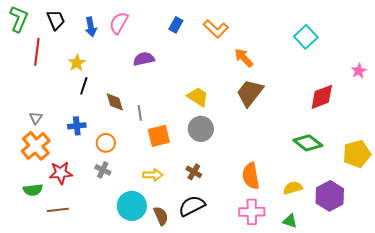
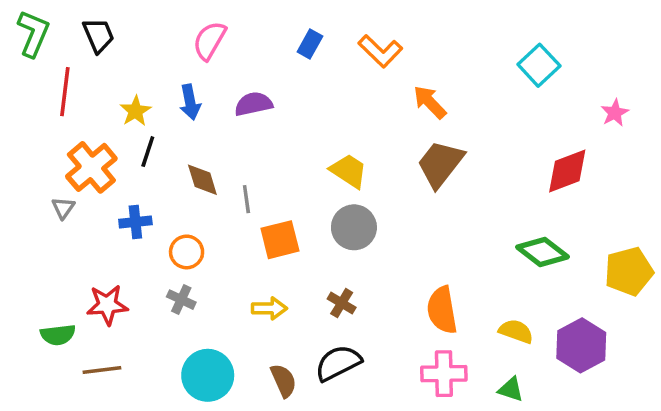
blue arrow: (91, 27) -> (190, 102), moved
pink star: (359, 71) -> (615, 113), moved
orange cross: (36, 146) -> (91, 167), moved
yellow semicircle: (293, 188) -> (516, 331), turned 36
cyan circle: (132, 206) -> (208, 375), moved

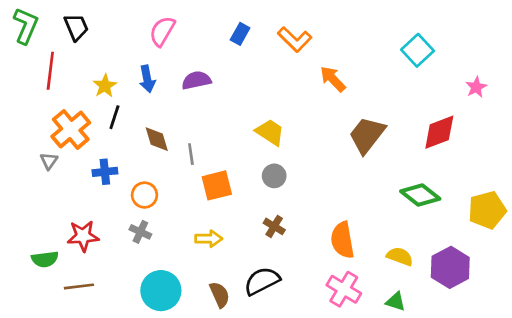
brown trapezoid: (440, 164) -> (367, 135), moved
gray circle: (354, 227) -> (274, 176), size x0.7
brown cross: (342, 303) -> (274, 226), moved
pink cross: (444, 374) -> (344, 289), turned 32

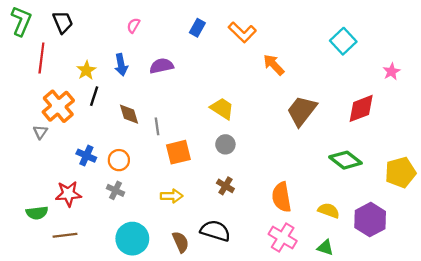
pink semicircle: (162, 31) -> (133, 25), size x0.6
blue cross: (105, 172) -> (86, 156), moved, turned 30
black semicircle: (262, 281) -> (215, 231), turned 44

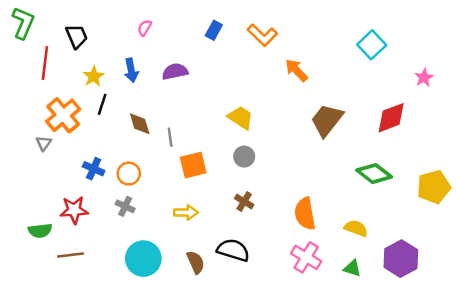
black trapezoid: (63, 22) -> (77, 36), moved
purple hexagon: (370, 220) -> (401, 259), moved

